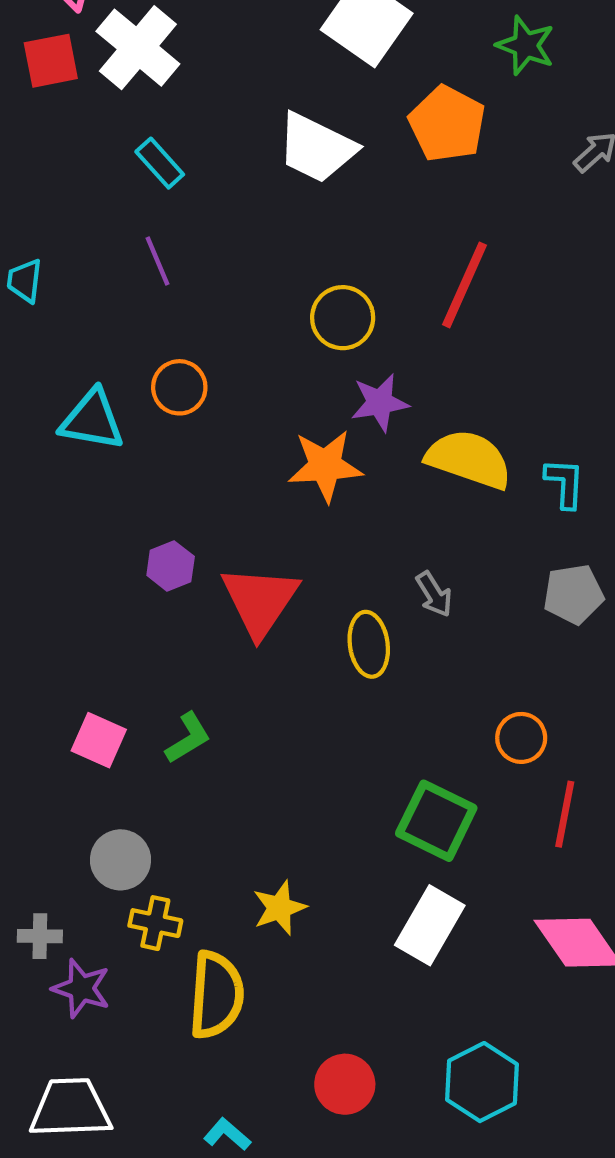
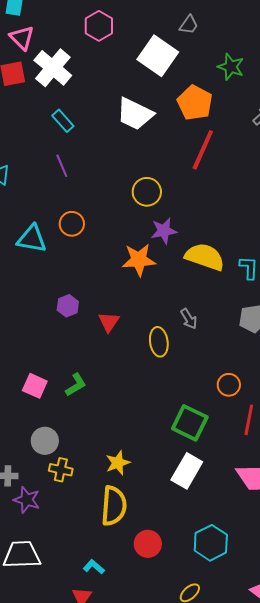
red line: (465, 285) -> (203, 150), moved
red triangle: (260, 601) -> (109, 322), size x0.6
yellow semicircle: (216, 995) -> (114, 506), moved

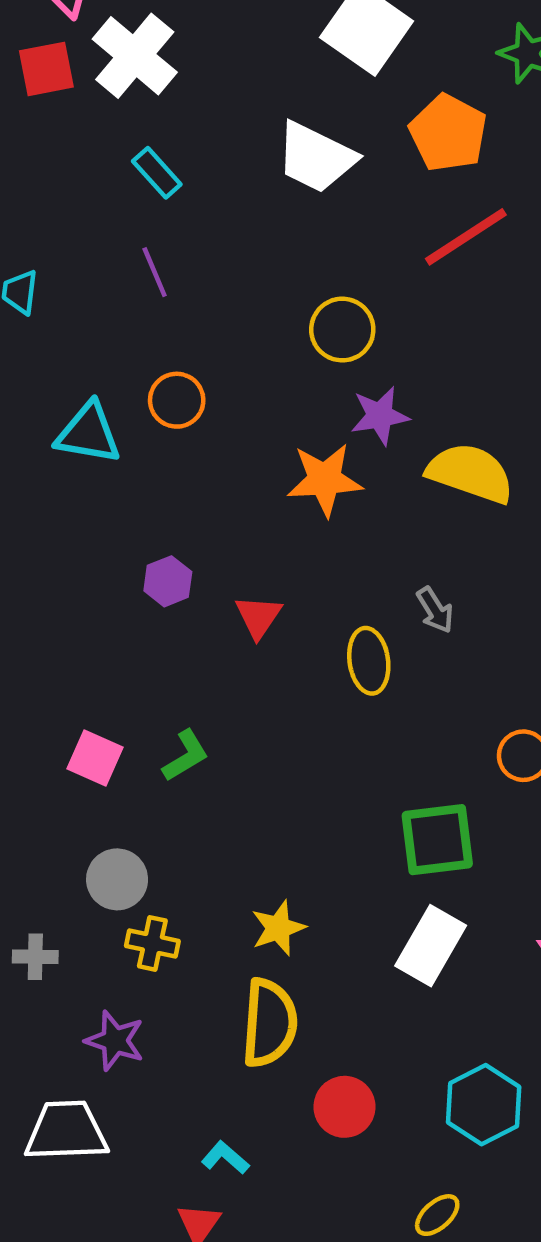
red line: (203, 150) -> (466, 237), turned 33
green square: (190, 423) -> (437, 840), turned -33
purple star: (27, 500) -> (115, 1041), moved

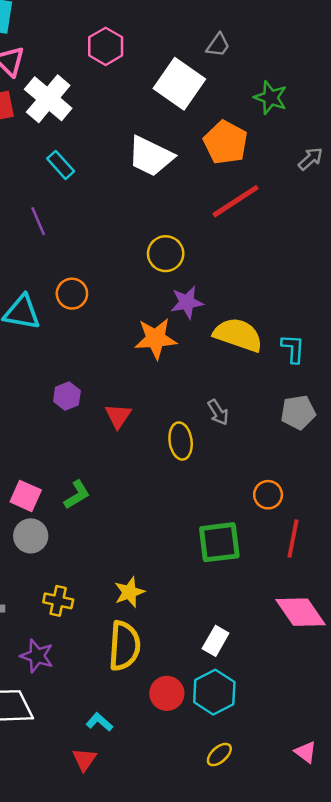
purple line: (155, 272) -> (38, 221), moved
gray circle: (117, 879) -> (31, 536), moved
white rectangle: (431, 946) -> (216, 641), moved, size x0.7
cyan hexagon: (484, 1105) -> (214, 692), moved

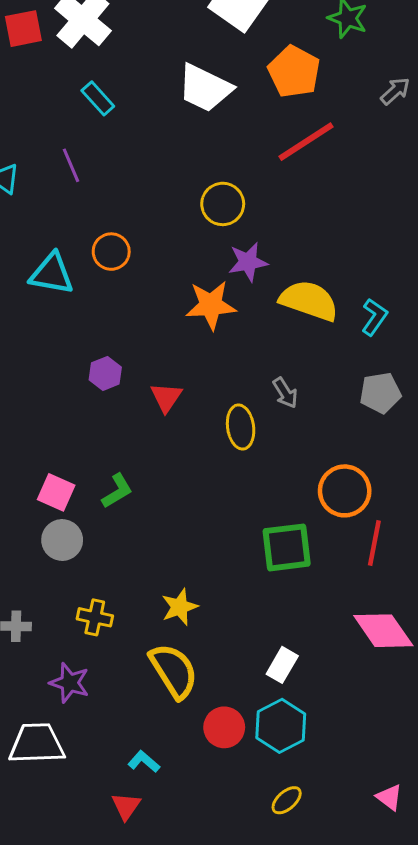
cyan L-shape: (293, 349) -> (374, 317), turned 32
orange circle: (268, 495) -> (345, 491), size x1.5
yellow semicircle: (124, 646) -> (174, 671), turned -36

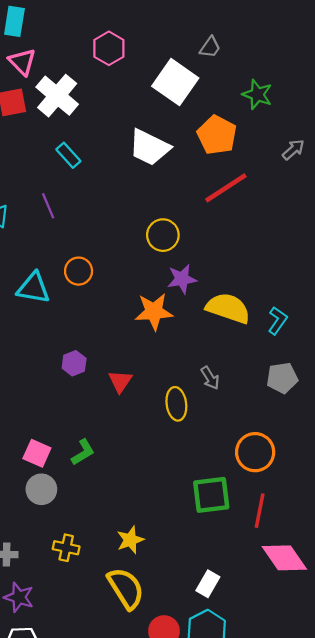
red line: (374, 543) -> (260, 511), moved
purple star: (70, 683) -> (19, 597), moved

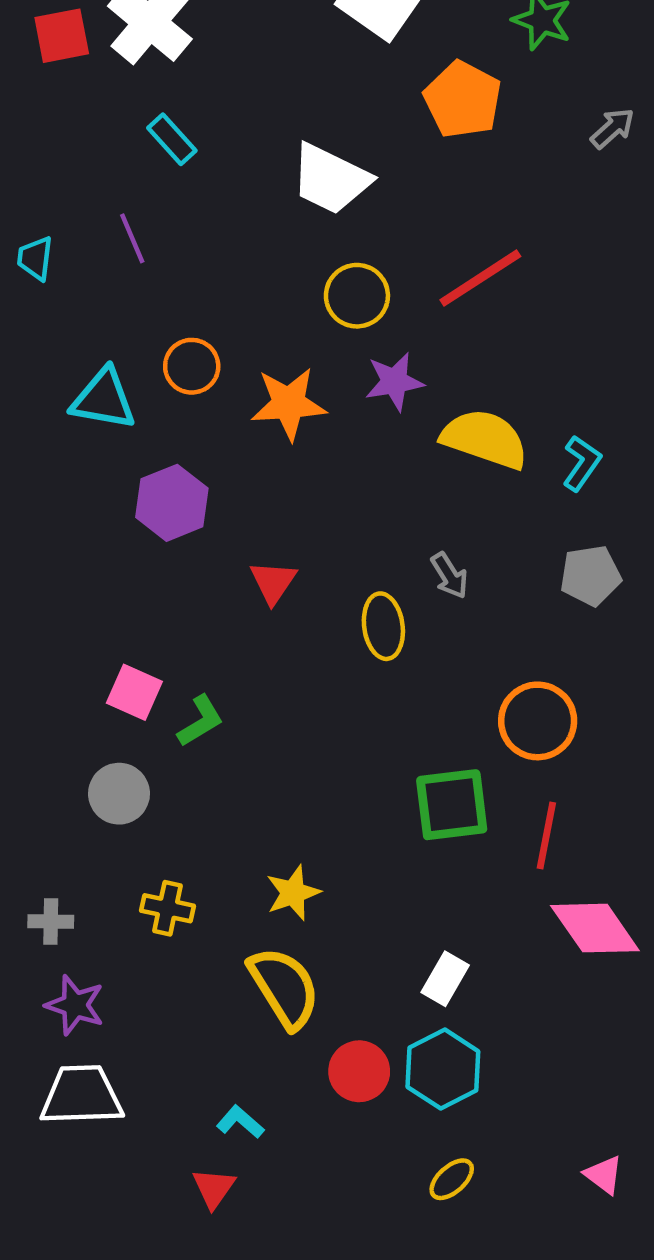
white trapezoid: (149, 147) -> (331, 179), moved
red line: (226, 188) -> (480, 278), moved
orange star: (154, 312) -> (289, 404), moved
purple hexagon: (74, 363) -> (172, 503), moved, size x1.5
pink square: (37, 453) -> (134, 692), moved

